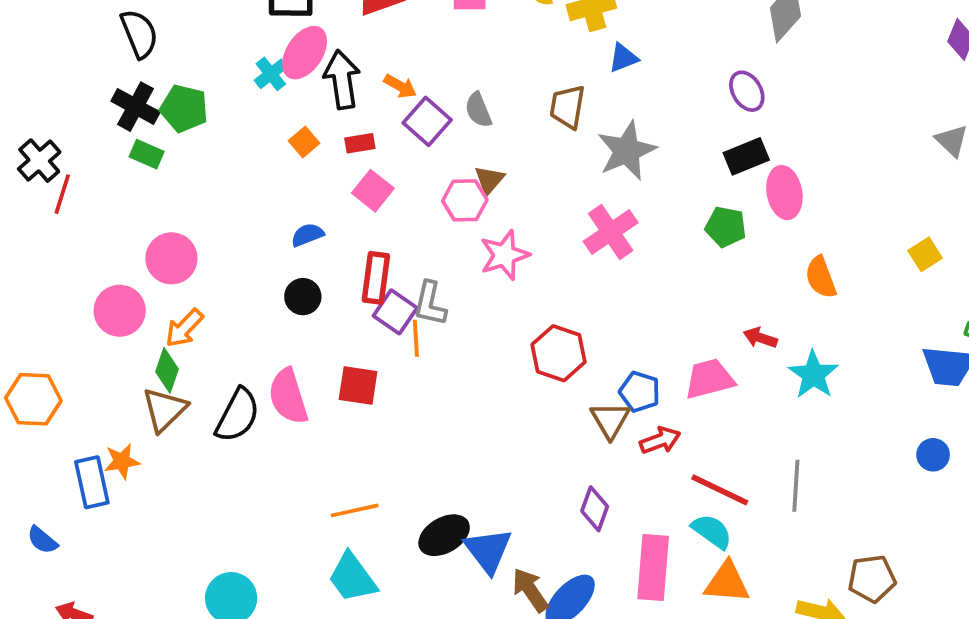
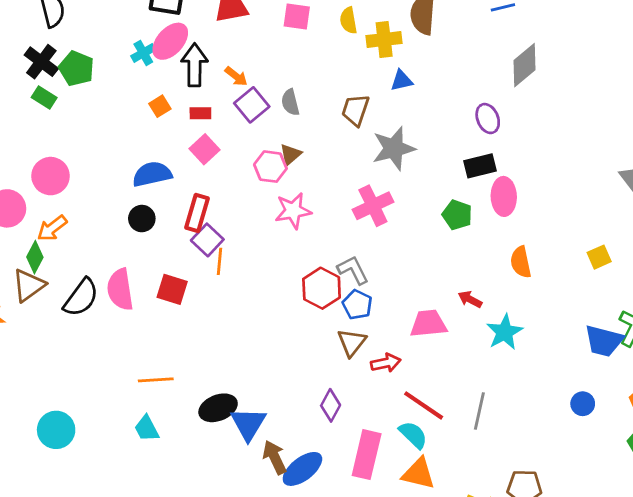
blue semicircle: (307, 235) -> (152, 174), size x1.6
gray L-shape: (430, 304) -> (353, 270), moved, turned 132
blue pentagon: (640, 392) -> (357, 305), moved
cyan trapezoid: (352, 578) -> (147, 428), size x0.7

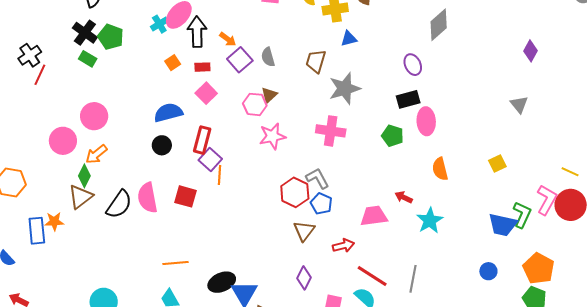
pink cross: (373, 206) -> (331, 131), turned 36
brown triangle: (352, 343) -> (304, 231), moved

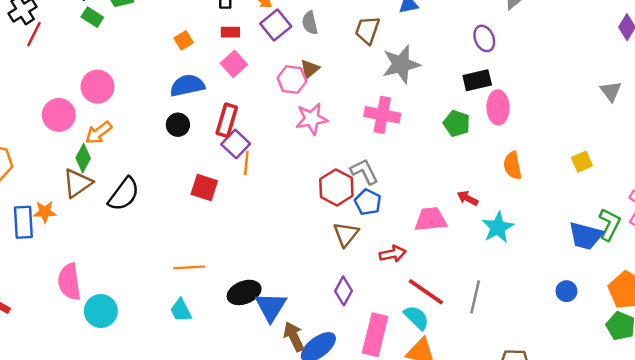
orange square: (173, 63) -> (184, 40), moved
pink semicircle: (147, 198) -> (69, 282), moved

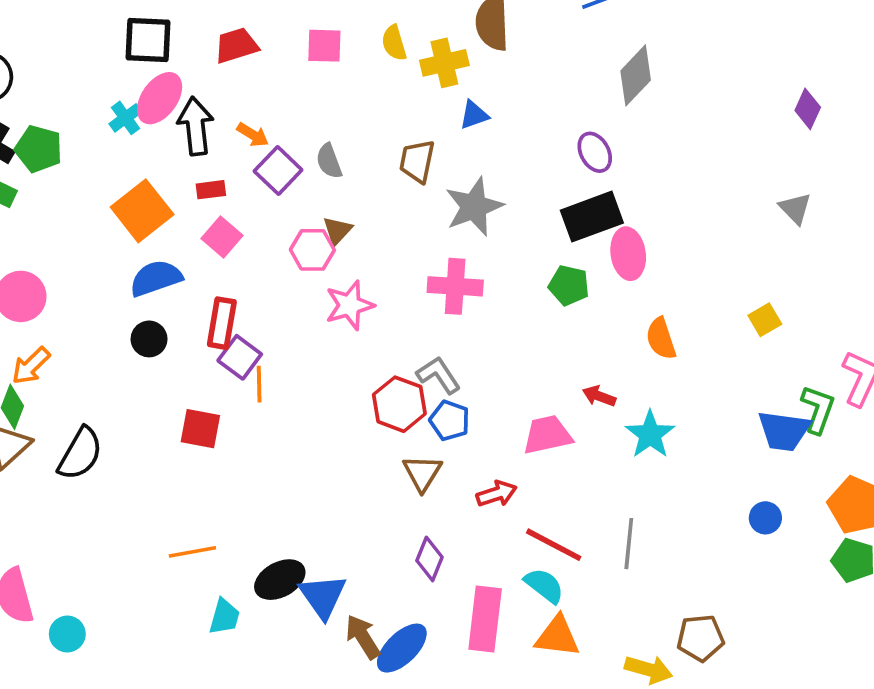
orange square: (184, 40) -> (142, 211), size x2.0
black rectangle: (477, 80) -> (592, 217), size x1.4
cyan trapezoid: (181, 310) -> (224, 617), moved, turned -130
cyan circle: (101, 311) -> (67, 634), size x0.7

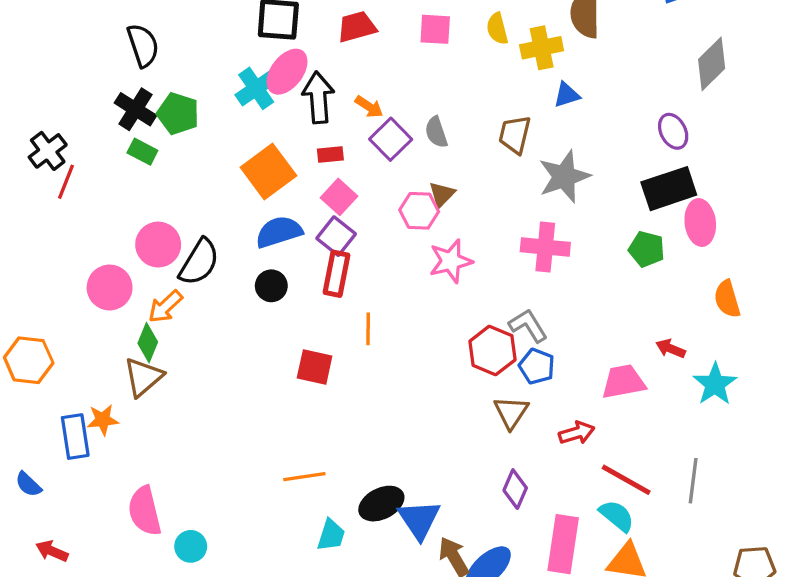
cyan cross: (125, 118) -> (256, 88), size x1.4
purple square: (240, 357) -> (336, 236), moved
black semicircle: (80, 454) -> (199, 262), moved

